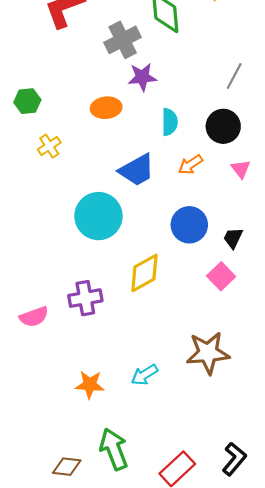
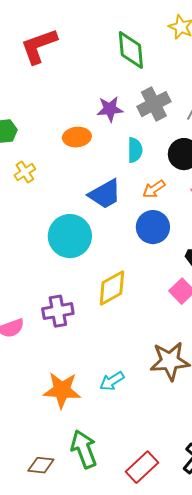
gray cross: (123, 40) -> (154, 104), moved
blue circle: (189, 225) -> (153, 227), moved
orange star: (90, 385) -> (62, 390), size x1.4

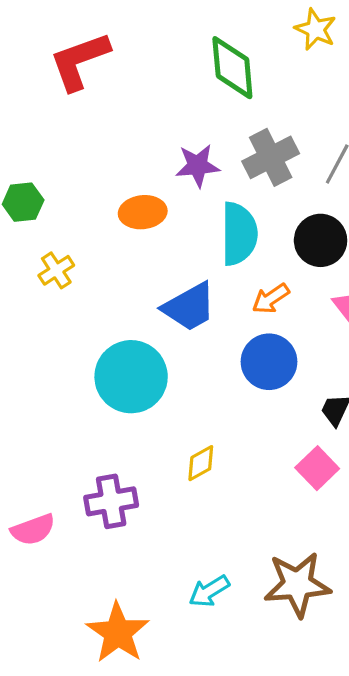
cyan semicircle: (135, 150) -> (239, 234), size x1.5
yellow diamond: (112, 288) -> (201, 463), size x0.6
cyan arrow: (112, 381) -> (209, 591), moved
orange star: (62, 390) -> (118, 633), turned 30

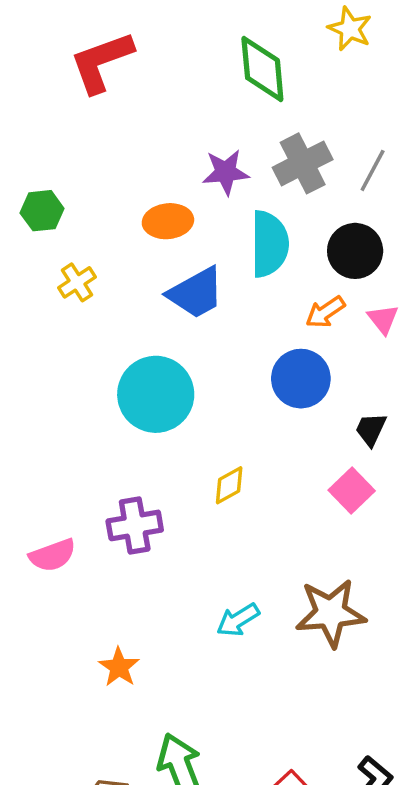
orange arrow: (271, 299) -> (325, 312), moved
blue trapezoid: (189, 307) -> (196, 293), moved
orange star: (118, 633) -> (119, 667), moved, size x0.6

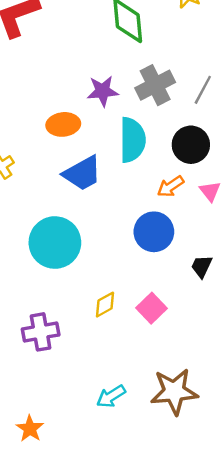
pink square: (352, 491) -> (152, 308), moved

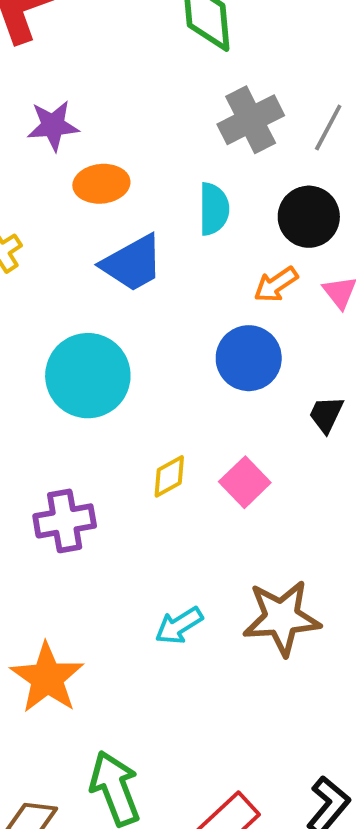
purple star: (103, 91) -> (53, 126), moved
cyan semicircle: (132, 140) -> (214, 209), size x0.7
orange star: (30, 429) -> (47, 678), size x1.6

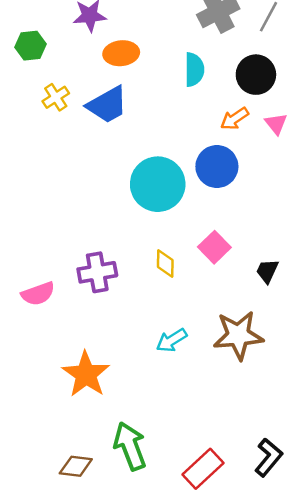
blue trapezoid: (132, 263) -> (107, 105), moved
cyan circle: (88, 376) -> (158, 184), moved
black trapezoid: (326, 414) -> (267, 271), moved
yellow diamond: (169, 476) -> (165, 263), moved, turned -60

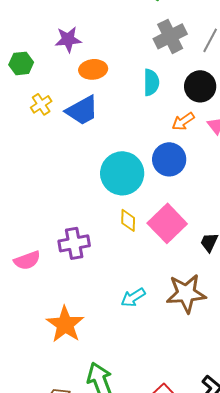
pink square: (214, 247) -> (167, 223), size x1.5
yellow diamond: (165, 263) -> (128, 220), moved

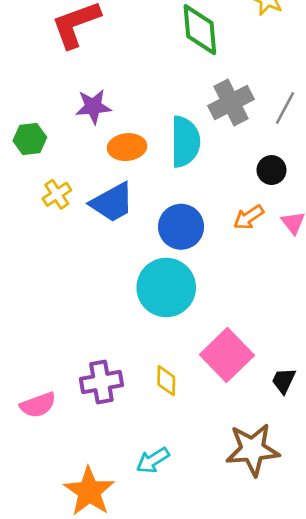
cyan semicircle: (151, 82) -> (185, 142), moved, size x1.4
black circle: (200, 86) -> (272, 170), size x0.7
blue circle: (169, 159) -> (181, 227), moved
yellow diamond: (128, 220) -> (166, 381), moved
cyan arrow: (133, 297) -> (153, 460), moved

